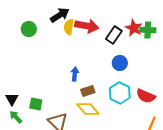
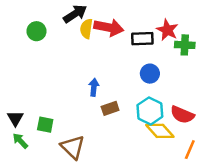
green cross: (148, 30) -> (185, 45), moved
black rectangle: (114, 35) -> (142, 39), turned 54
yellow diamond: (88, 109) -> (160, 131), moved

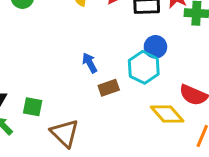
blue arrow: (94, 87) -> (90, 63), turned -35
cyan hexagon: (150, 111) -> (144, 67), moved

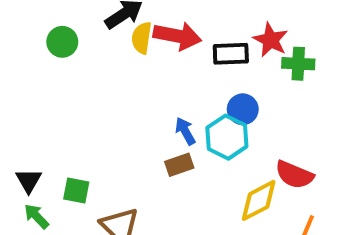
blue arrow: (90, 63) -> (185, 131), moved
yellow diamond: (167, 114) -> (259, 200), turned -76

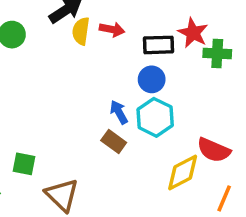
red arrow: (177, 36) -> (112, 29), size x0.6
blue circle: (243, 109) -> (152, 79), moved
brown rectangle: (179, 165) -> (114, 141), turned 55

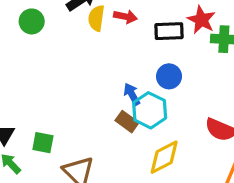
blue circle: (152, 79) -> (169, 76), moved
cyan hexagon: (155, 117) -> (150, 110), moved
yellow diamond: (183, 173) -> (164, 157), moved

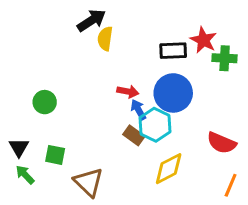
red arrow: (125, 17) -> (128, 91), moved
green circle: (32, 21) -> (45, 102), moved
blue circle: (169, 76) -> (173, 93), size x1.6

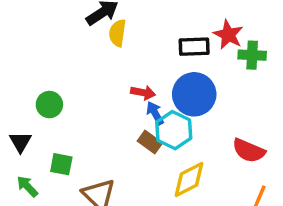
black triangle: (19, 147) -> (20, 142), moved

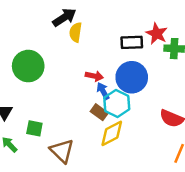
green circle: (49, 105) -> (28, 66), moved, size x1.6
yellow diamond: (189, 179) -> (112, 133), moved

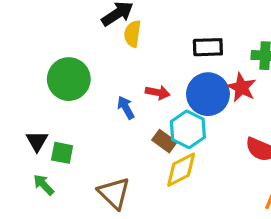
red star: (157, 34) -> (242, 87), moved
blue arrow: (103, 91) -> (126, 108), moved
green square: (34, 128) -> (62, 153), moved

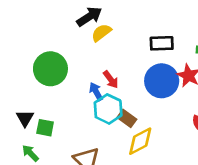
yellow semicircle: (132, 34) -> (101, 33), turned 45
red arrow: (158, 92) -> (111, 79), moved, turned 42
cyan hexagon: (188, 129) -> (108, 109), moved

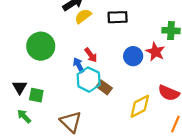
black rectangle: (162, 43) -> (118, 17), moved
blue circle: (162, 81) -> (133, 56), size x0.7
yellow diamond: (140, 141) -> (140, 106), moved

